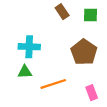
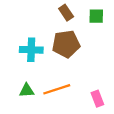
brown pentagon: (84, 52) -> (66, 44), moved, turned 30
green triangle: (25, 72) -> (27, 90), moved

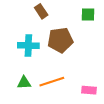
brown rectangle: (66, 13) -> (41, 11), moved
pink rectangle: (97, 99) -> (89, 90), turned -64

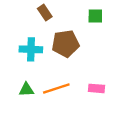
pink rectangle: (89, 90) -> (97, 88), moved

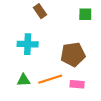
brown pentagon: (65, 44) -> (73, 54), moved
pink rectangle: (97, 88) -> (77, 84), moved

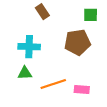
brown pentagon: (73, 54) -> (77, 42), moved
green triangle: (24, 80) -> (25, 73), moved

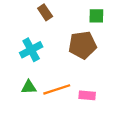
cyan cross: (29, 47) -> (31, 50), turned -30
green triangle: (25, 73) -> (29, 87), moved

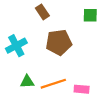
brown pentagon: (82, 45) -> (59, 42), moved
cyan cross: (31, 50) -> (16, 46), moved

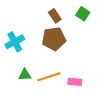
brown rectangle: (42, 12) -> (55, 16), moved
green square: (90, 15) -> (83, 14), turned 32

